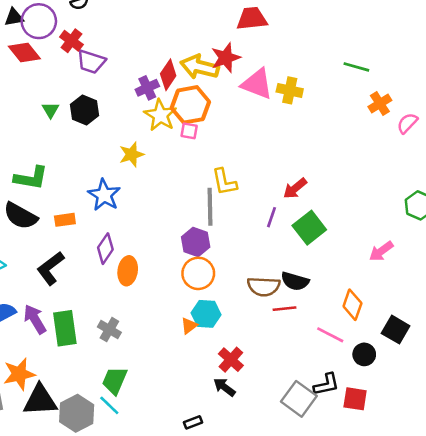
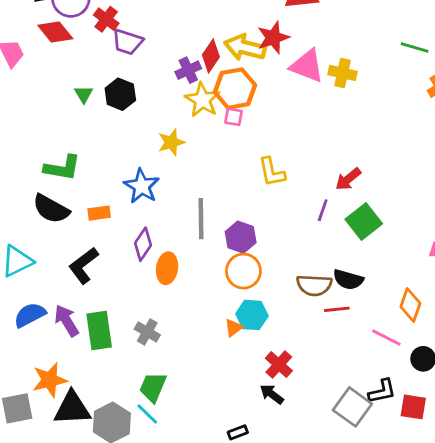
gray line: (210, 207) -> (201, 219), moved

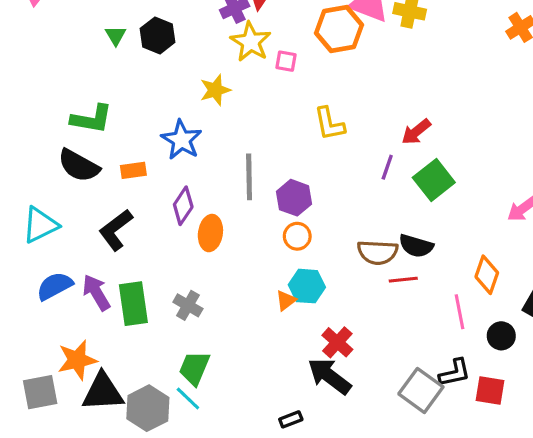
orange hexagon: (235, 89) -> (339, 29), moved
orange circle: (243, 271) -> (297, 236), size x0.7
pink line: (386, 338) -> (459, 312), turned 52
black arrow: (272, 394) -> (329, 376), size x1.6

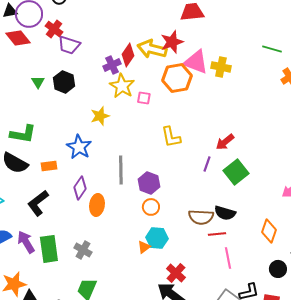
pink line: (459, 312) -> (228, 258), moved

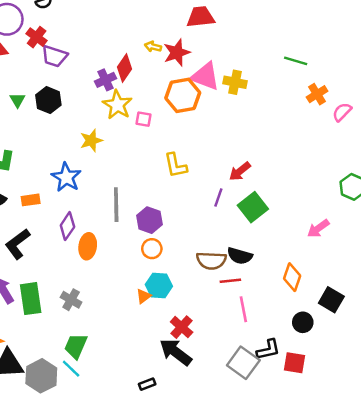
yellow arrow: (152, 49) -> (153, 47), moved, size x0.5

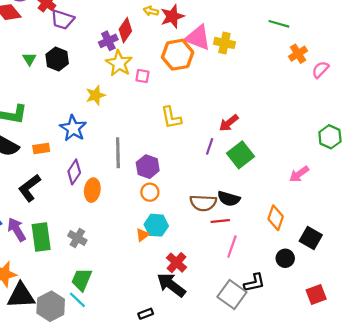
pink line: (243, 309) -> (232, 247), turned 30
red square: (294, 363) -> (316, 295), moved, turned -30

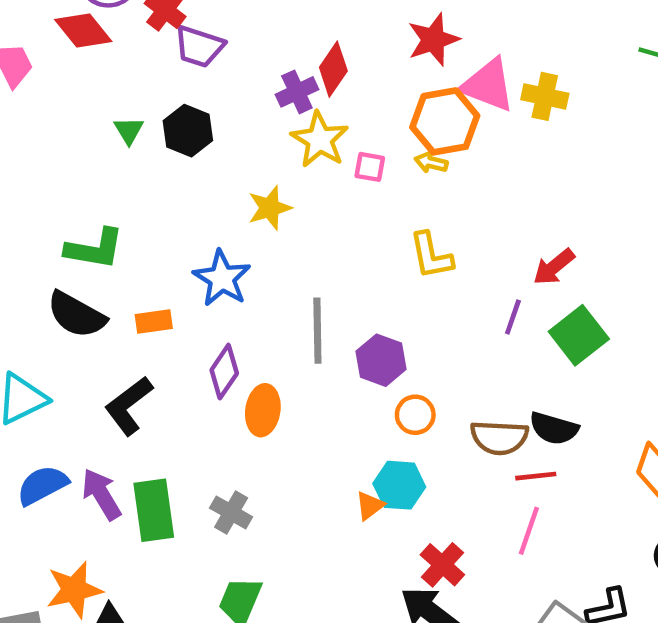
yellow arrow: (151, 11) -> (431, 162), moved
orange circle: (150, 192) -> (415, 415), moved
pink line: (232, 247) -> (529, 531), moved

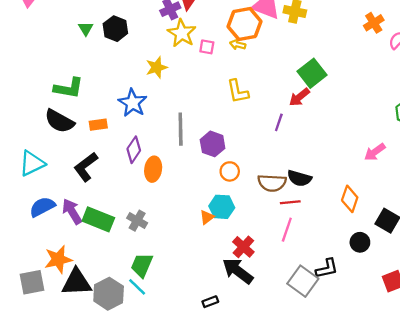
green square: (579, 335) -> (312, 73), moved
green rectangle: (154, 510) -> (98, 219), turned -60

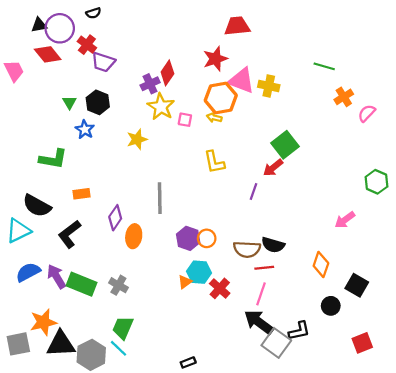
blue star: (133, 103) -> (85, 130), moved, size x0.7
black semicircle: (59, 121) -> (37, 206), moved
purple hexagon: (213, 144) -> (188, 238), moved
red cross: (243, 247) -> (220, 288), moved
black arrow: (238, 271) -> (259, 322), moved

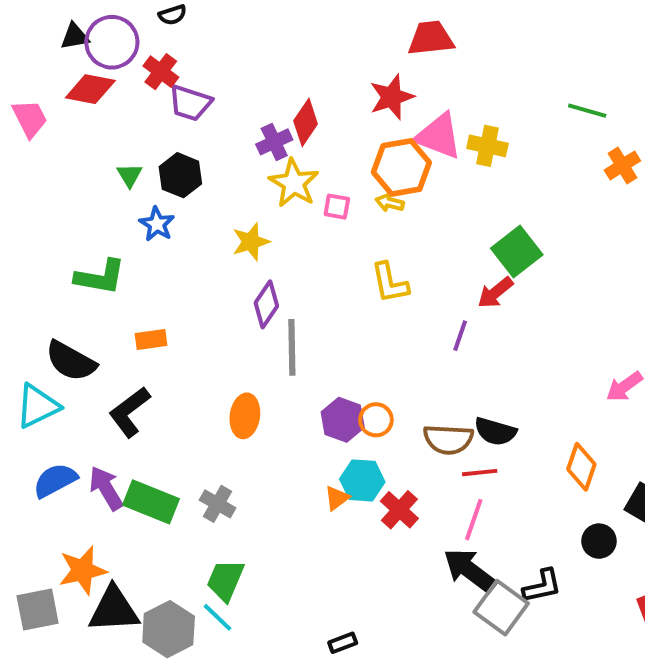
red diamond: (48, 54) -> (90, 89), turned -40
purple diamond: (115, 218) -> (266, 304), moved

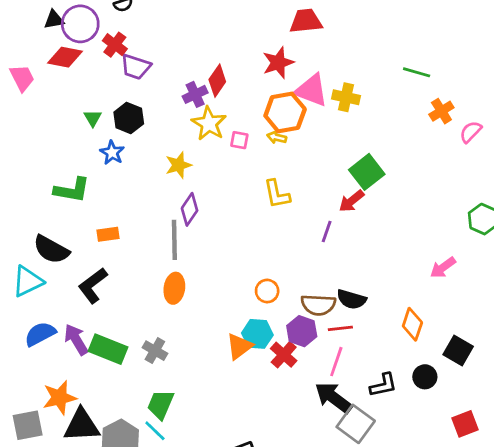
gray line: (292, 347) -> (174, 240), moved
purple hexagon: (343, 420) -> (302, 331), moved
orange triangle: (337, 498) -> (239, 346), size x1.5
black L-shape: (542, 586) -> (383, 385), moved

